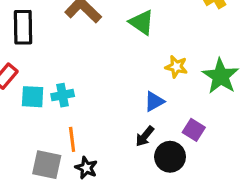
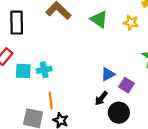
yellow star: (176, 67) -> (131, 23), moved
purple square: (194, 130) -> (126, 85), moved

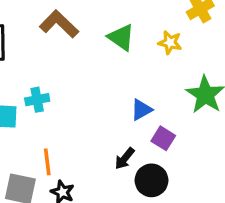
cyan cross: (44, 70) -> (37, 100), moved
blue triangle: (108, 74) -> (141, 110), moved

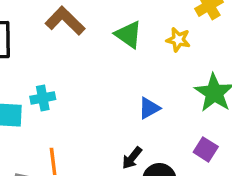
purple square: (163, 138) -> (206, 149), moved

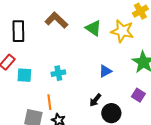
yellow star: (178, 40) -> (122, 31), size x1.6
cyan cross: (43, 98) -> (58, 73), moved

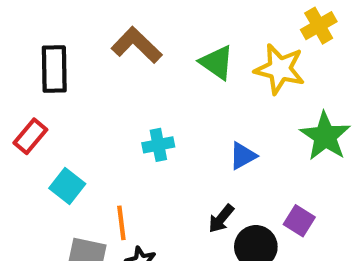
cyan cross: (58, 73) -> (158, 145), moved
cyan square: (24, 75) -> (67, 186), moved, turned 35
purple square: (138, 95) -> (299, 221), moved

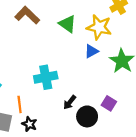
cyan cross: (158, 145) -> (46, 77), moved, size x1.5
blue triangle: (243, 156) -> (91, 51), moved

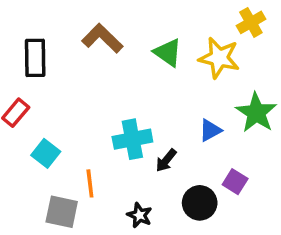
blue triangle: (91, 51) -> (210, 130), moved
black arrow: (70, 102) -> (166, 160), moved
black star: (29, 124) -> (140, 215), moved

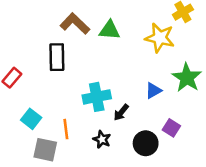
green triangle: (168, 52) -> (110, 30), moved, turned -30
black rectangle: (35, 58) -> (57, 57), moved
cyan square: (46, 153) -> (31, 119), moved
black star: (140, 215) -> (102, 139), moved

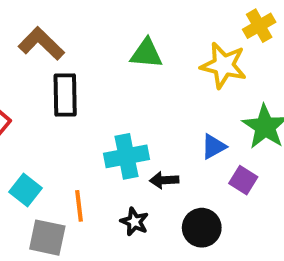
brown L-shape: (75, 24) -> (41, 44), moved
black arrow: (121, 112) -> (164, 180), turned 48
purple square: (171, 128) -> (243, 180), moved

